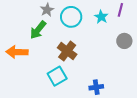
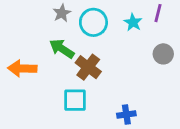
green arrow: (38, 30) -> (62, 49), moved, turned 84
cyan square: (57, 76) -> (75, 100), turned 30

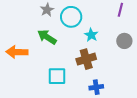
cyan star: (133, 22) -> (91, 35), moved
brown cross: (88, 67) -> (86, 59), moved, turned 36

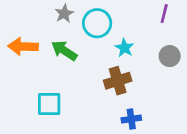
orange arrow: (17, 52) -> (23, 46), moved
cyan square: (57, 76) -> (49, 104), moved

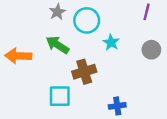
orange arrow: (23, 46) -> (18, 56), moved
brown cross: (118, 81) -> (84, 72), moved
cyan square: (49, 104) -> (60, 96), moved

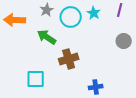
cyan star: (111, 42) -> (94, 13), moved
orange arrow: (18, 56) -> (15, 20), moved
cyan square: (60, 96) -> (36, 79), moved

